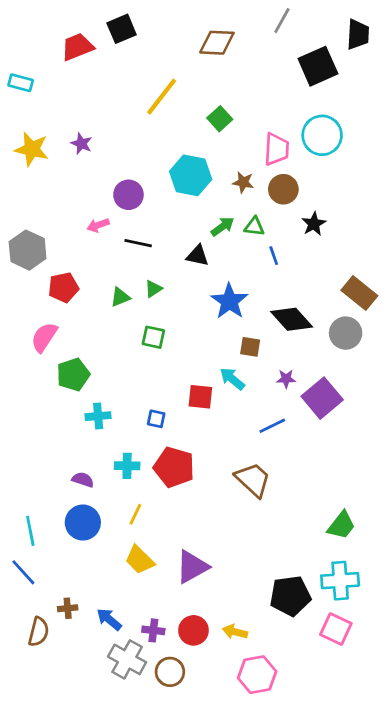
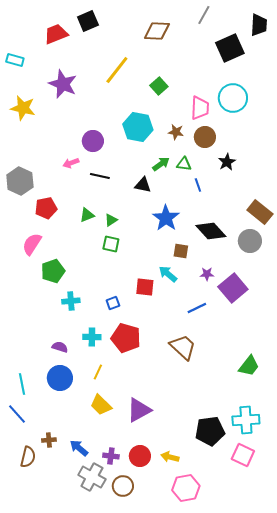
purple star: (81, 144) -> (63, 84), moved, size x1.8
green triangle: (153, 289) -> (111, 220), moved
blue square: (156, 419) -> (113, 303), turned -32
green trapezoid: (341, 525) -> (249, 366), moved

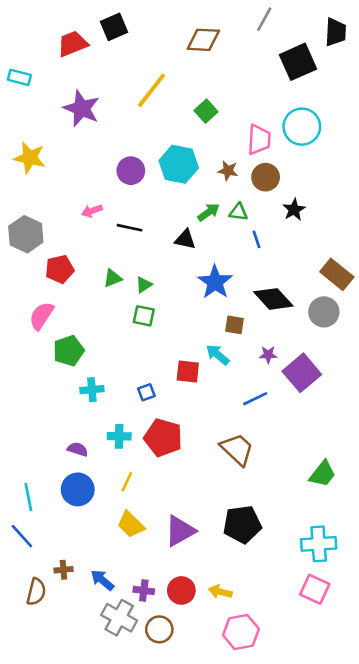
yellow star: (23, 108) -> (30, 158), moved
purple circle: (93, 141) -> (131, 171), moved
black pentagon: (210, 431) -> (242, 524), moved

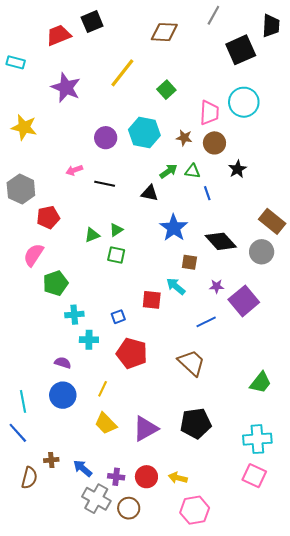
green triangle: (113, 278) -> (92, 235), moved
cyan cross: (119, 436) -> (89, 340), moved

